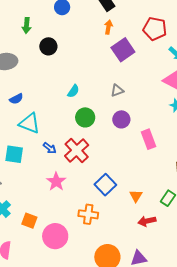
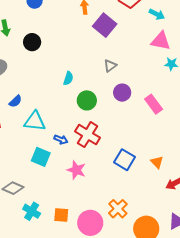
cyan square: (14, 154) -> (41, 157), moved, turned 30
orange cross: (88, 214) -> (118, 209), moved, turned -36

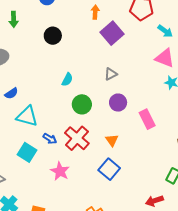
black circle: (32, 42) -> (53, 36), moved
orange triangle: (157, 162) -> (112, 140), moved

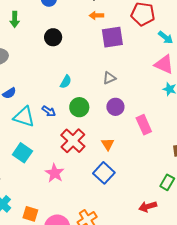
orange arrow: (95, 12) -> (96, 15), turned -96
purple square: (112, 33) -> (112, 37), turned 30
blue arrow: (50, 139) -> (49, 111), moved

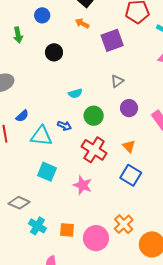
orange arrow: (96, 15) -> (82, 23), moved, turned 40
green arrow: (15, 19) -> (18, 35), moved
cyan semicircle: (66, 82) -> (75, 93), turned 56

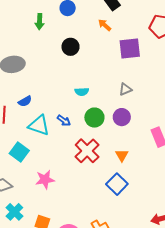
purple circle: (129, 108) -> (122, 117), moved
cyan square: (47, 172) -> (19, 152), moved
pink star: (83, 185) -> (45, 180), moved, turned 30

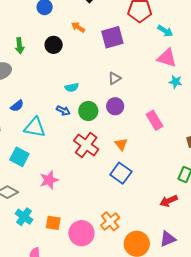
green arrow: (40, 22) -> (20, 46), moved
orange arrow: (105, 25) -> (78, 27), moved
blue arrow: (64, 121) -> (63, 111), moved

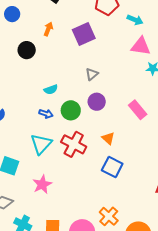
orange arrow: (78, 27) -> (48, 29), turned 88
cyan triangle: (35, 127) -> (41, 144), moved, turned -50

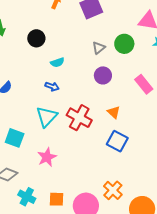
black circle: (27, 50) -> (36, 38), moved
green circle: (71, 110) -> (124, 44), moved

